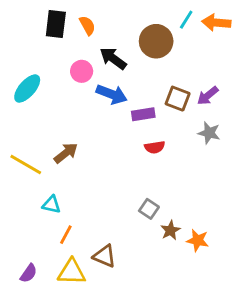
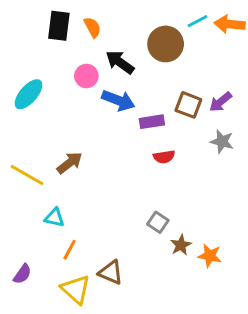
cyan line: (186, 20) -> (198, 21), turned 30
yellow triangle: (72, 272) -> (76, 289), turned 40
purple semicircle: (29, 273) -> (22, 274), moved

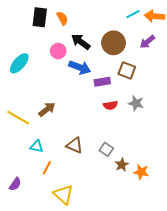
brown circle: (166, 44) -> (114, 43), moved
purple arrow: (220, 102) -> (147, 42), moved
gray star: (222, 141) -> (136, 103), moved
brown triangle: (111, 273) -> (75, 145), moved
yellow triangle: (76, 289) -> (63, 194), moved

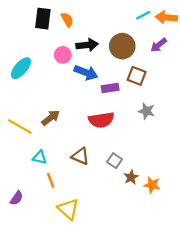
black arrow: (81, 42) -> (87, 45), turned 138
red semicircle: (110, 105) -> (101, 120), moved, size x1.6
orange line: (47, 168) -> (51, 180), turned -48

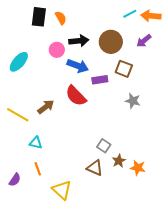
red semicircle: (101, 120) -> (76, 96), moved, turned 55
brown triangle: (80, 156) -> (95, 168), moved
orange line: (51, 180) -> (38, 169), moved

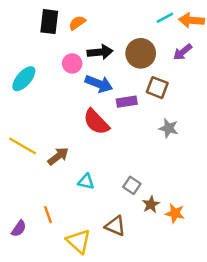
orange semicircle: (61, 18) -> (77, 23), turned -96
brown arrow: (46, 107) -> (58, 156), moved
cyan triangle: (36, 143) -> (86, 182), moved
brown triangle: (95, 168) -> (115, 226), moved

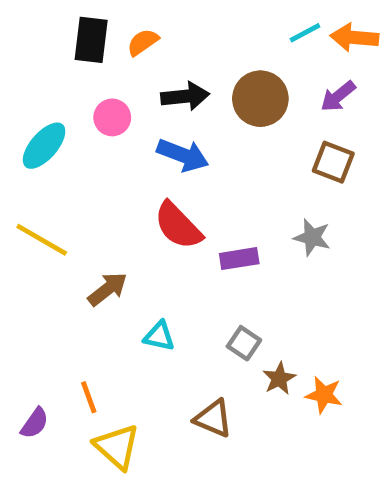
pink circle: (72, 63) -> (112, 117), moved
brown square: (157, 88) -> (333, 162), moved
purple rectangle: (127, 102) -> (239, 259), moved
yellow line: (23, 146) -> (42, 240), moved
yellow triangle: (78, 241) -> (117, 447), moved

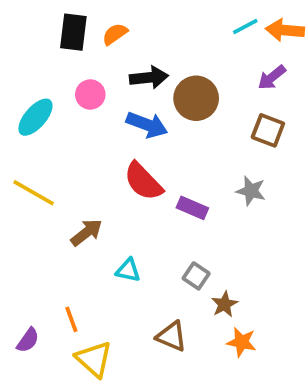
brown circle: (260, 99) -> (196, 98), moved
purple rectangle: (239, 259) -> (192, 208), turned 32
orange star: (324, 395) -> (241, 342), moved

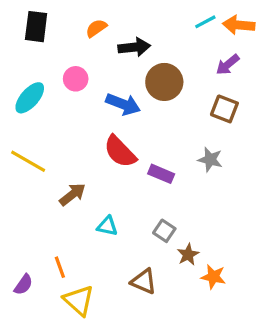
black rectangle: (73, 32) -> (36, 27), moved
black arrow: (149, 77) -> (134, 47), moved
orange star: (241, 342) -> (213, 277), moved

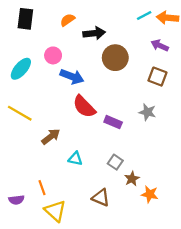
purple arrow: (228, 65) -> (160, 45), turned 63
blue arrow: (123, 104) -> (72, 77), moved
purple semicircle: (23, 285) -> (16, 200), turned 48

